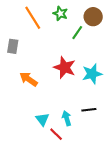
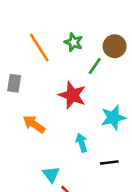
red star: (65, 67) -> (72, 95), moved
cyan arrow: (67, 118) -> (82, 143), moved

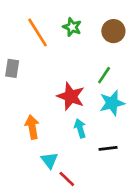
green line: (95, 66) -> (104, 75), moved
red star: (72, 95) -> (71, 96), moved
orange arrow: (34, 124) -> (32, 127), moved, turned 45

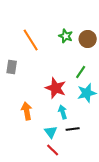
green star: (72, 27) -> (66, 36), moved
black line: (108, 148) -> (73, 129), moved
cyan triangle: (49, 160) -> (51, 132), moved

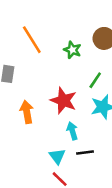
green star: (66, 36) -> (72, 50), moved
orange arrow: (27, 111) -> (27, 112), moved

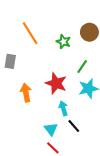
black line: (85, 152) -> (74, 126), turned 56

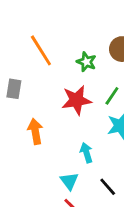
red star: (56, 83) -> (76, 100), moved, turned -30
black line: (74, 126) -> (108, 187), moved

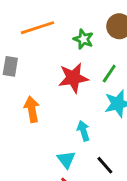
orange line: (41, 50) -> (38, 28), turned -76

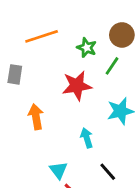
green line: (109, 74) -> (112, 66), moved
cyan triangle: (66, 159) -> (58, 170), moved

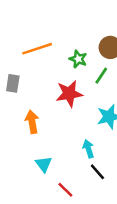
cyan arrow: (87, 138) -> (88, 149), moved
cyan triangle: (58, 170) -> (44, 164), moved

